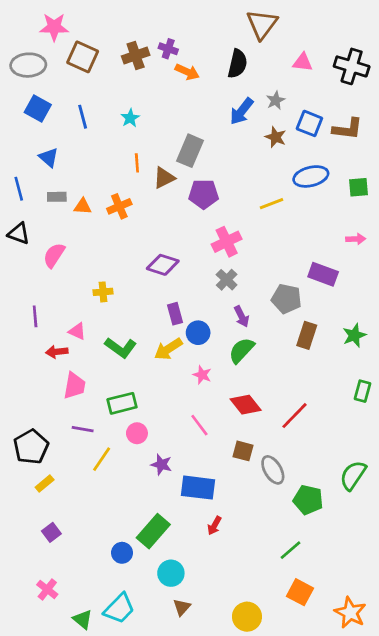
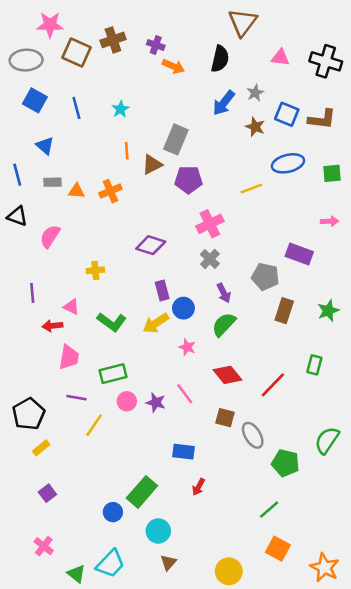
brown cross: (136, 56) -> (113, 40), moved
green rectangle: (362, 391) -> (314, 365), moved
purple star: (161, 464) -> (156, 403), moved
blue rectangle: (198, 488) -> (183, 452), size x0.7

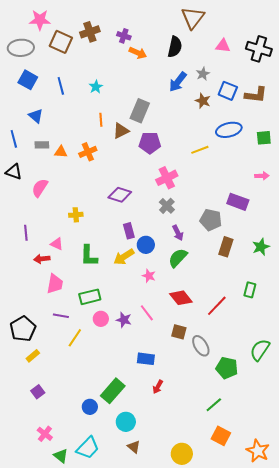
green L-shape: (112, 322) -> (89, 256), turned 55
pink cross: (44, 546) -> (45, 434), moved
brown triangle: (168, 562) -> (134, 447), turned -32

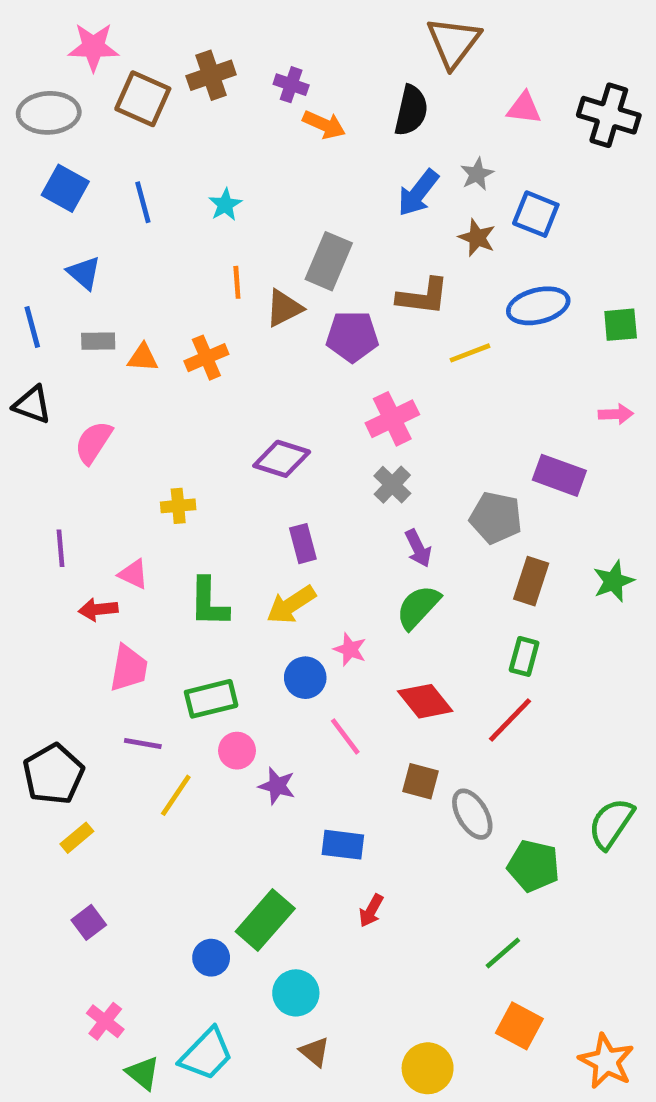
brown L-shape: (256, 95) -> (423, 296), moved
blue circle: (146, 245) -> (305, 678), moved
green rectangle: (250, 290) -> (524, 656), moved
purple star: (124, 320) -> (277, 786), moved

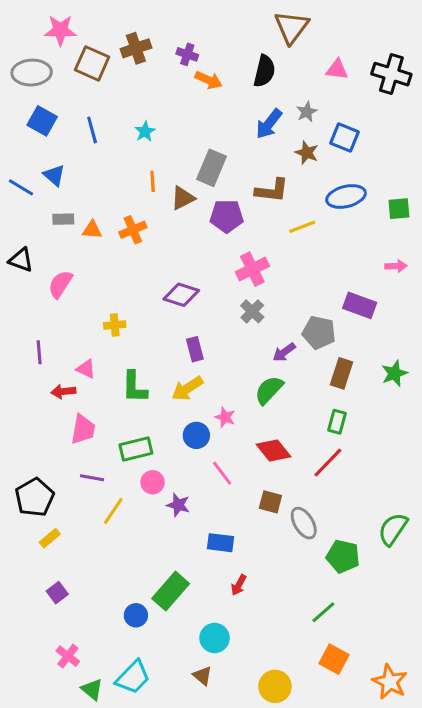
blue line: (32, 327) -> (21, 187), moved, turned -44
purple arrow: (418, 548) -> (284, 352), moved, turned 80
cyan circle: (296, 993) -> (215, 638), moved

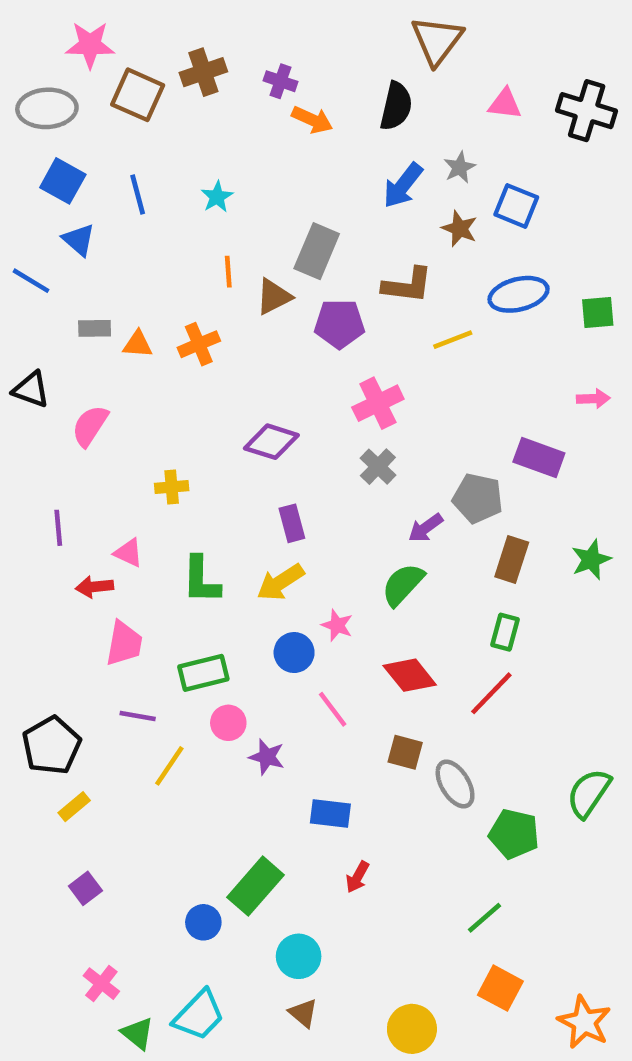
blue triangle: (54, 175) -> (79, 240), moved
cyan circle: (215, 638) -> (299, 956), moved

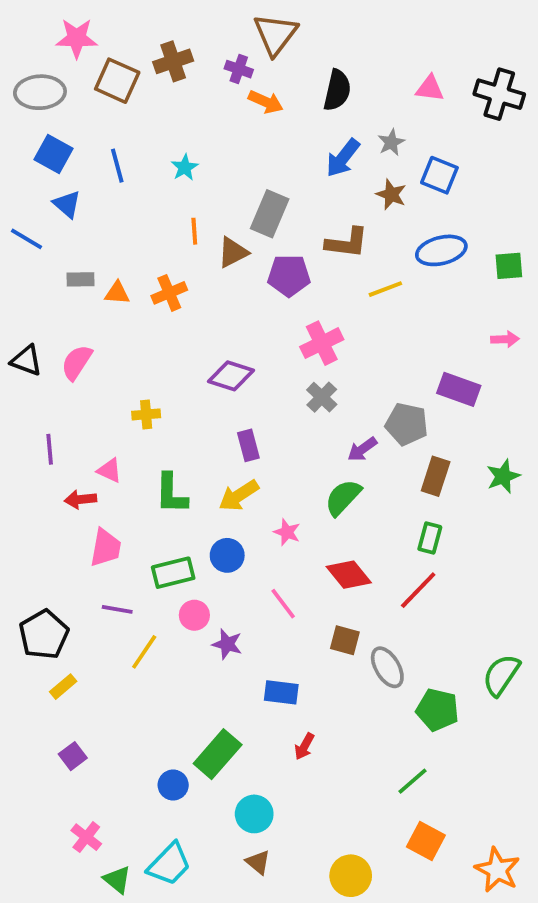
brown triangle: (437, 40) -> (275, 34), moved
black triangle: (31, 390) -> (26, 360), moved
blue circle: (294, 653) -> (227, 555), moved

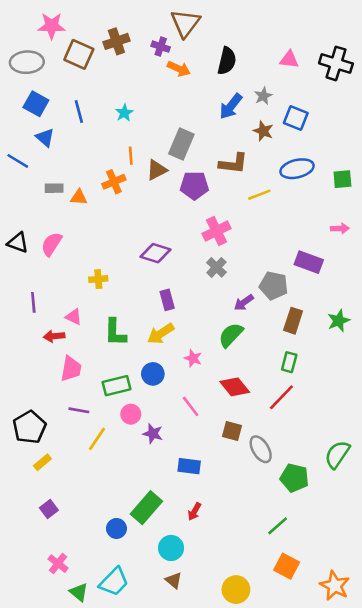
orange cross: (169, 293) -> (114, 182), moved
red arrow: (304, 746) -> (194, 512), moved

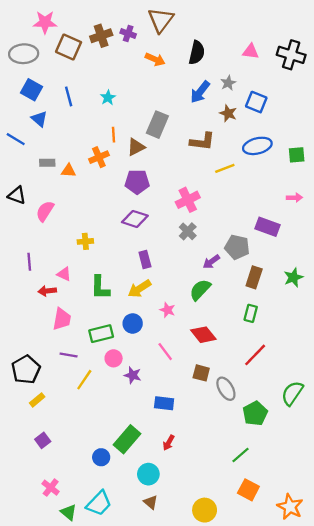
purple cross: (161, 47) -> (128, 34), moved
purple pentagon: (194, 186) -> (137, 182), moved
black triangle: (18, 243) -> (17, 195), moved
red line: (281, 397) -> (255, 355), moved
green pentagon: (294, 478) -> (255, 413), turned 30

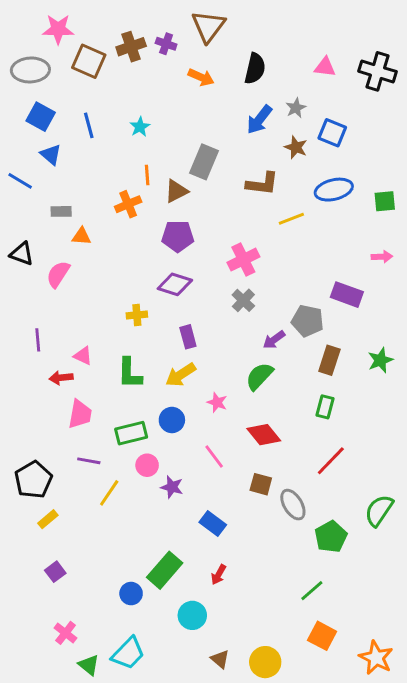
orange triangle: (69, 171) -> (81, 236), moved
yellow cross: (85, 241) -> (137, 315), moved
blue rectangle: (164, 403) -> (213, 524), turned 30
brown triangle: (151, 502) -> (220, 659), moved

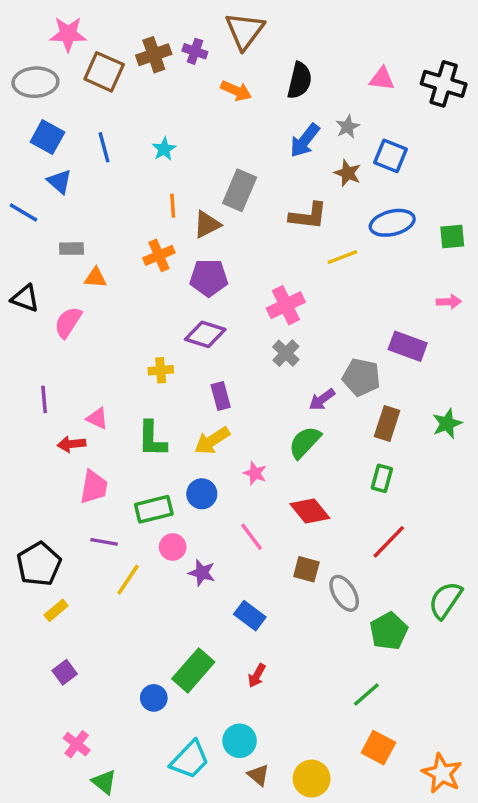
orange cross: (128, 204) -> (159, 255), moved
cyan circle: (192, 615) -> (240, 741), moved
cyan trapezoid: (128, 653) -> (190, 760), moved

